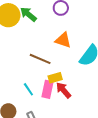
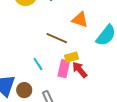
cyan line: (28, 89) -> (38, 64), moved

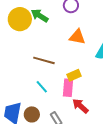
brown line: (57, 38) -> (44, 60), moved
red arrow: (80, 70) -> (80, 106), moved

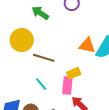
yellow circle: (20, 19) -> (22, 40), moved
orange triangle: (77, 37) -> (87, 45), moved

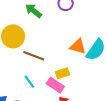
pink rectangle: (67, 86) -> (55, 85), turned -66

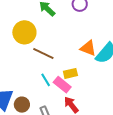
cyan line: (29, 82) -> (46, 80), moved

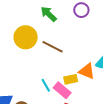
orange triangle: (88, 48) -> (87, 71), moved
brown line: (43, 53) -> (53, 47), moved

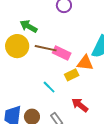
green arrow: (49, 14) -> (29, 26), moved
pink rectangle: (62, 90) -> (62, 53), moved

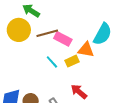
brown line: (46, 48) -> (47, 33), turned -30
cyan line: (49, 87) -> (52, 62), moved

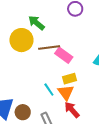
orange triangle: (86, 50) -> (66, 92), moved, turned 36
cyan line: (52, 62) -> (49, 90), moved

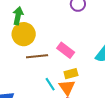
green arrow: (36, 23) -> (18, 16), moved, turned 60
brown line: (49, 47) -> (37, 56), moved

